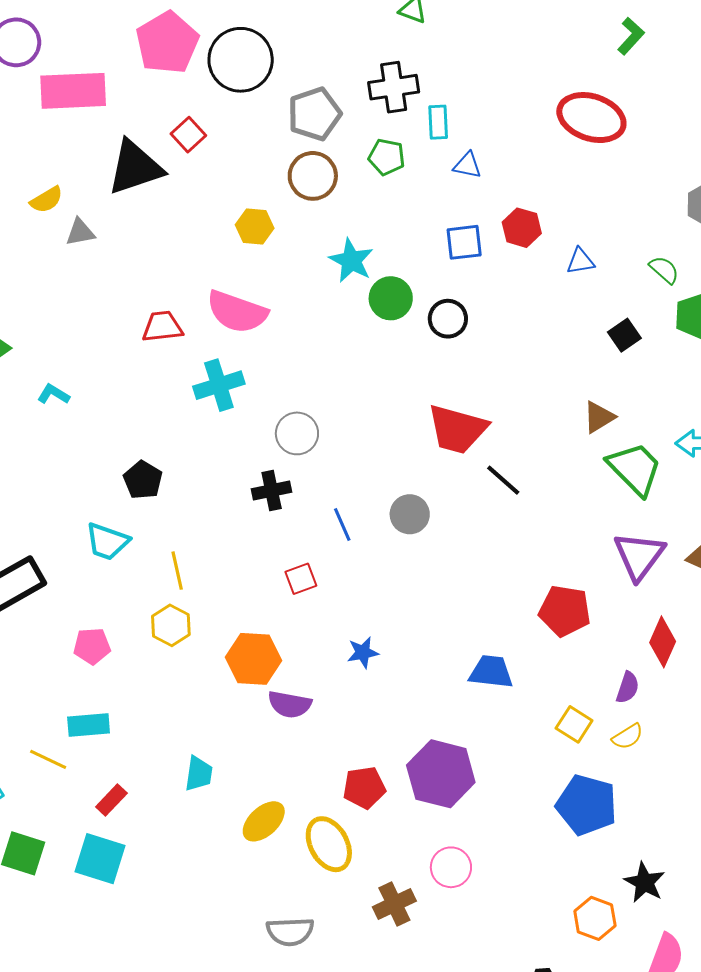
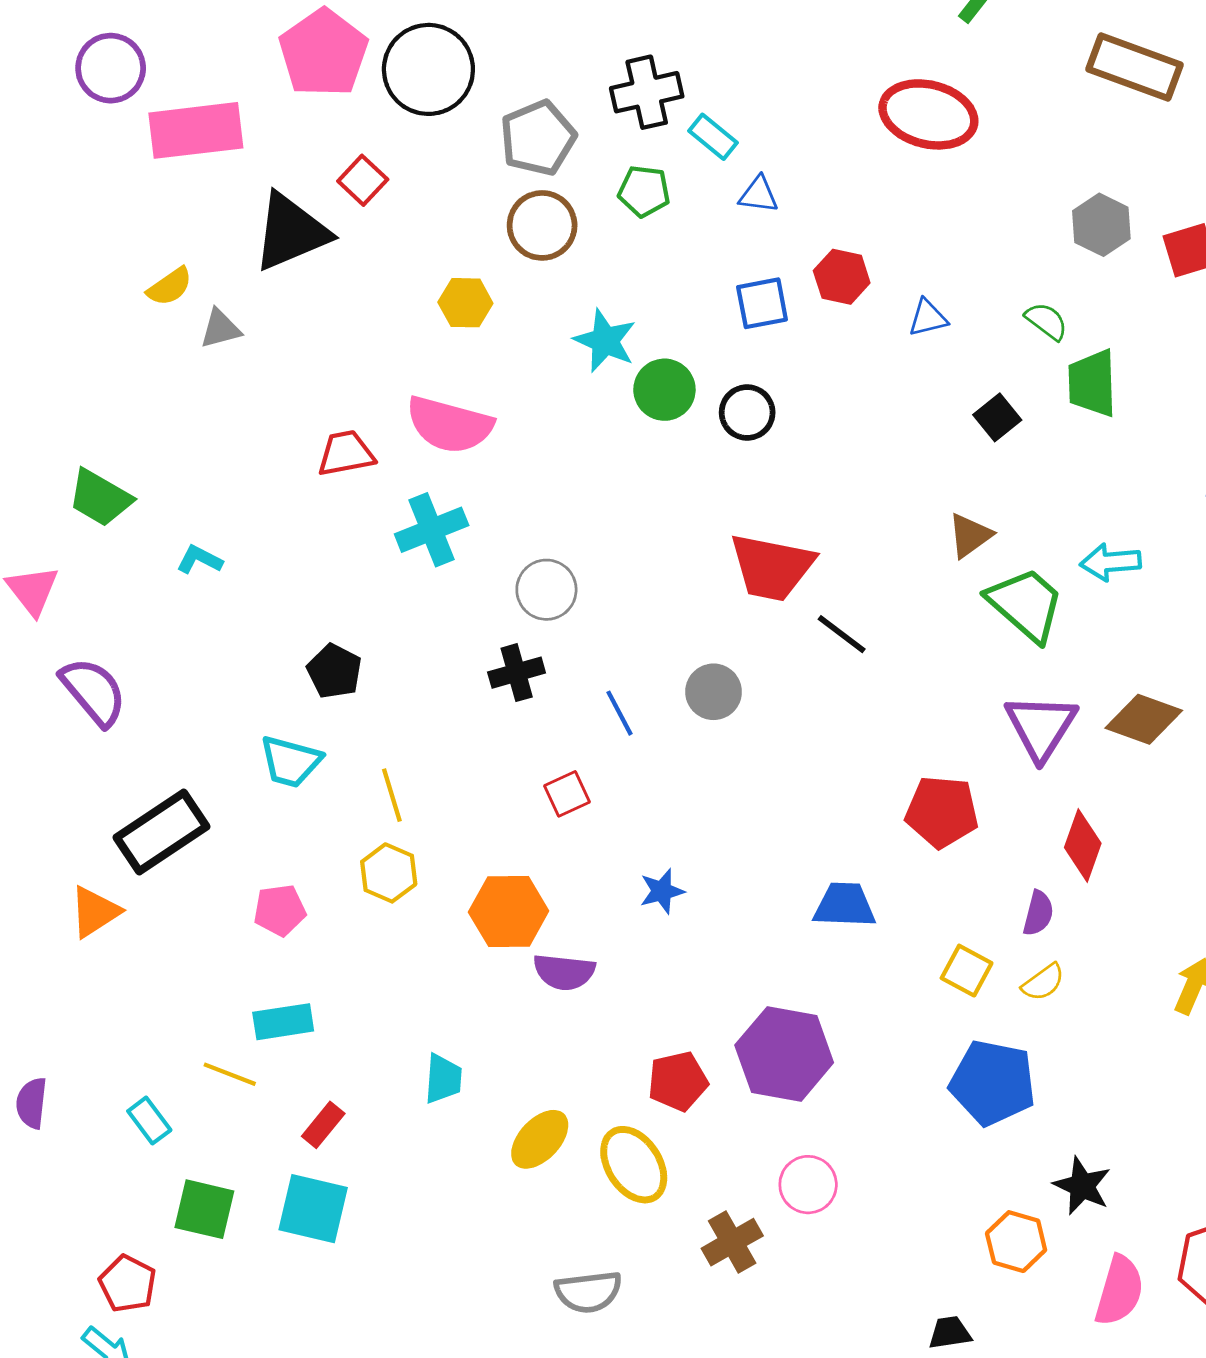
cyan rectangle: (438, 122) -> (713, 137), turned -44

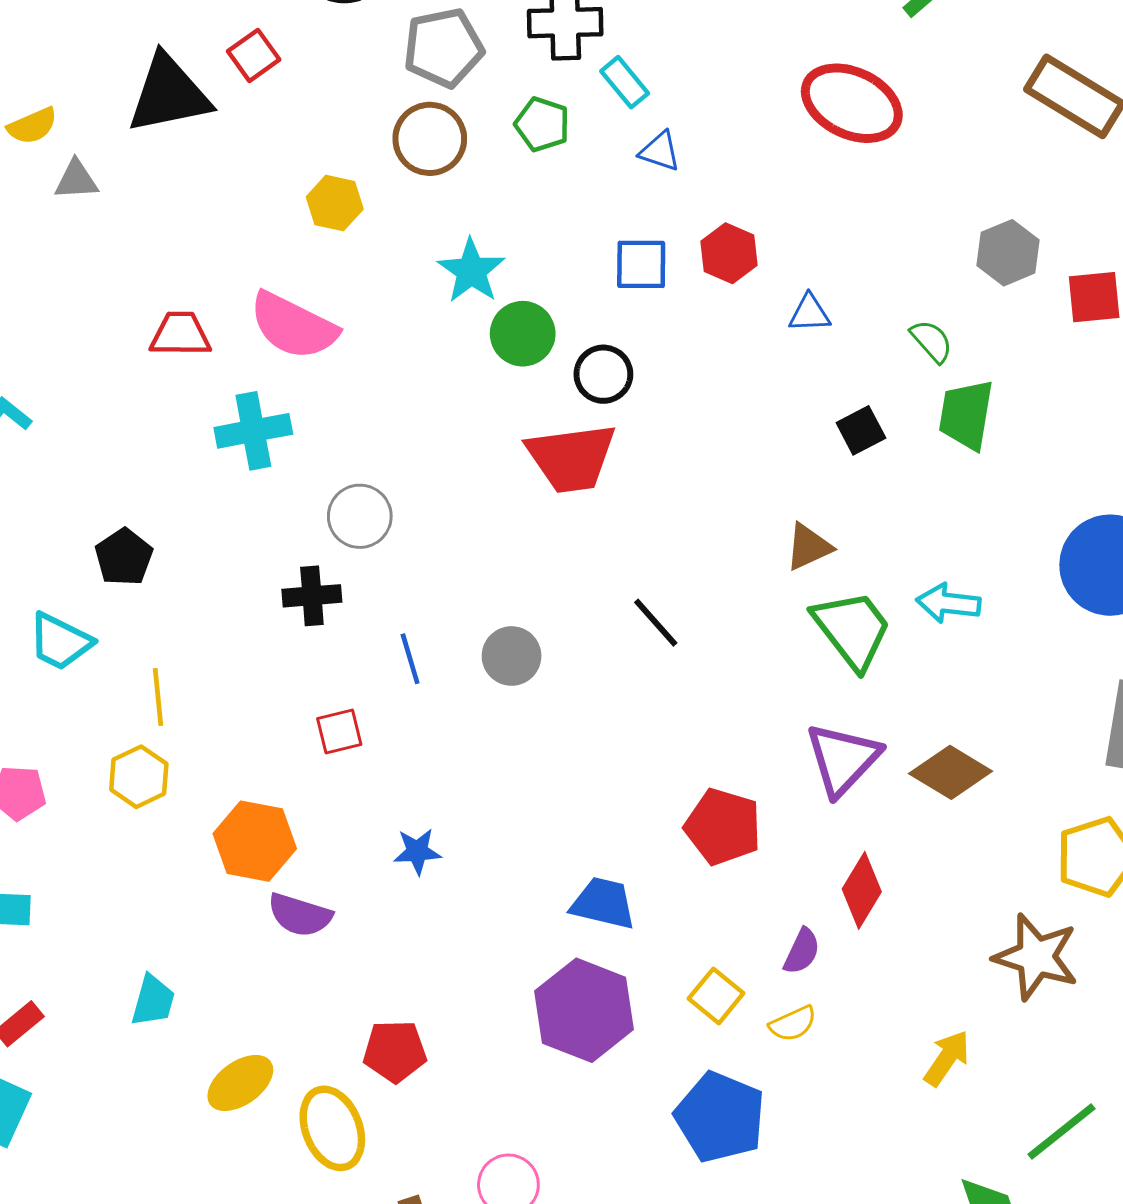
red trapezoid: (772, 567) -> (571, 458), moved, turned -30
purple hexagon: (784, 1054) -> (584, 1010), moved

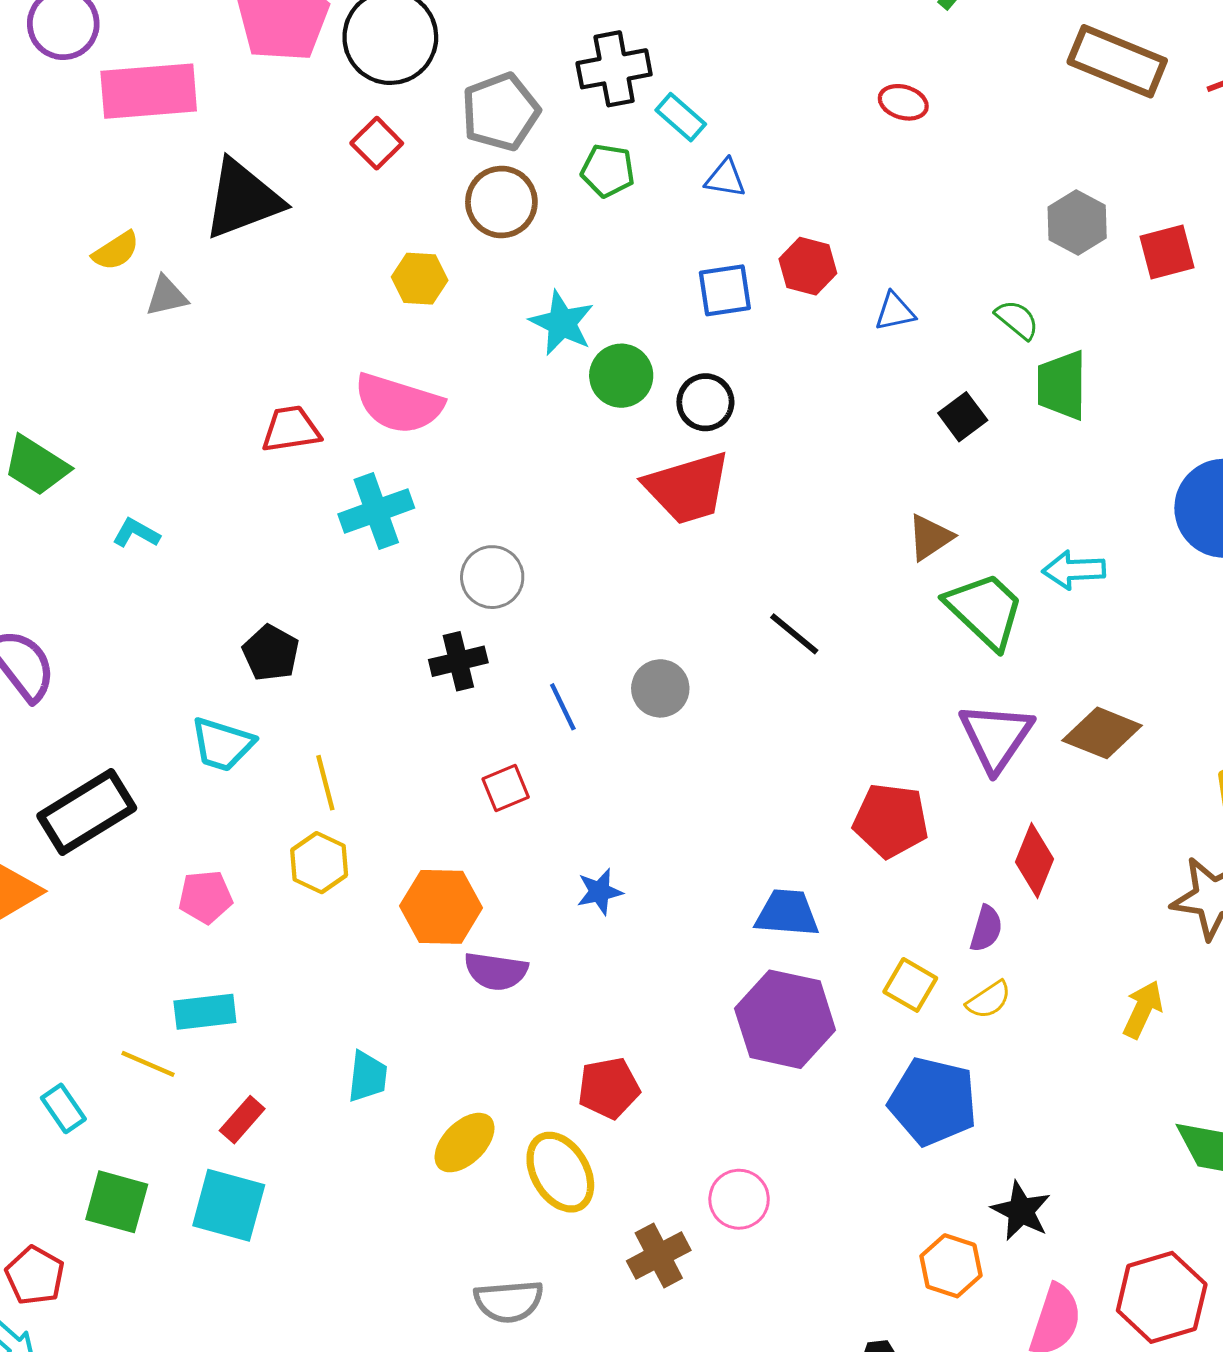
red square: (254, 55) -> (377, 143), moved
red ellipse: (852, 103) -> (903, 102), size x0.5

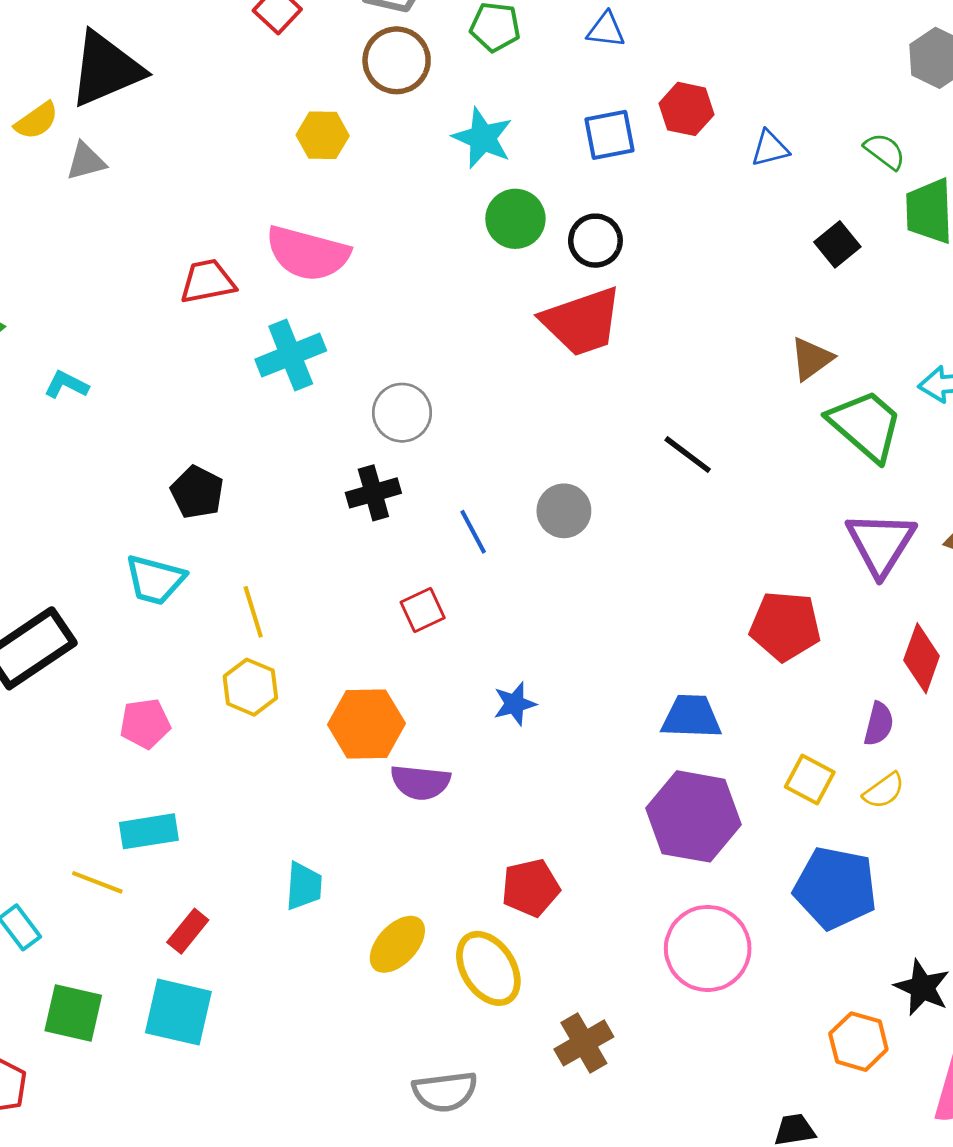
black triangle: (243, 199) -> (106, 69), moved
cyan star: (562, 323) -> (483, 138), moved
pink circle: (739, 1199) -> (708, 948), moved, size x1.5

